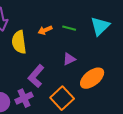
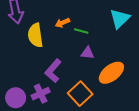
green line: (69, 28) -> (81, 31), moved
purple triangle: (69, 59) -> (87, 53), turned 32

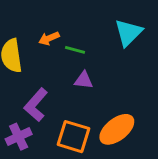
orange ellipse: (111, 73) -> (117, 129), moved
orange square: (80, 94) -> (74, 137), turned -30

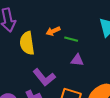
purple L-shape: (36, 105) -> (44, 77), turned -80

